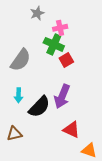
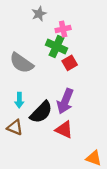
gray semicircle: (21, 60) -> (21, 63), turned 90
red triangle: (71, 130) -> (64, 130), moved
brown triangle: (14, 134) -> (15, 127), moved, turned 35

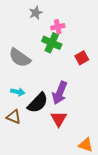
red square: (70, 63) -> (82, 58), moved
cyan arrow: (19, 100) -> (18, 92), turned -80
red triangle: (64, 130) -> (59, 119), turned 36

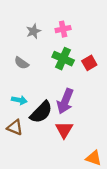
gray star: (36, 13) -> (34, 31), moved
green cross: (52, 43) -> (63, 59), moved
gray semicircle: (20, 58) -> (21, 63), size x0.6

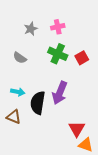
black semicircle: (41, 112) -> (38, 103), turned 145
red triangle: (64, 130) -> (77, 129), moved

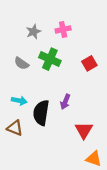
green cross: (58, 54) -> (50, 59), moved
purple arrow: (60, 93) -> (65, 102), size x0.6
red triangle: (77, 129) -> (84, 130), moved

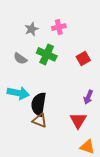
cyan arrow: (19, 101) -> (18, 93), size x1.5
purple arrow: (65, 102) -> (88, 97), moved
brown triangle: (15, 128) -> (40, 120), moved

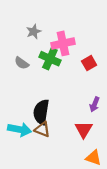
pink cross: (59, 27) -> (63, 43), moved, size x1.5
cyan arrow: (18, 93) -> (20, 129), moved

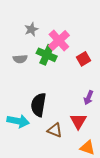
pink cross: (63, 43) -> (59, 41), turned -30
gray semicircle: (22, 63) -> (20, 59), turned -40
brown triangle: (42, 129) -> (55, 130), moved

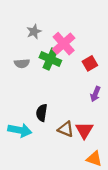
purple arrow: (89, 98) -> (95, 94), moved
black semicircle: (38, 105) -> (42, 113), size x0.7
brown triangle: (55, 130) -> (66, 129), moved

